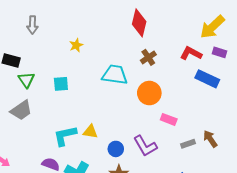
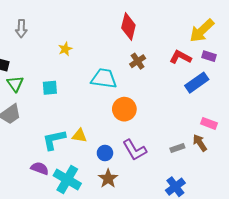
blue rectangle: (207, 79) -> (197, 83), turned -60
orange circle: (149, 93) -> (124, 109), moved
pink rectangle: (169, 119) -> (209, 123), moved

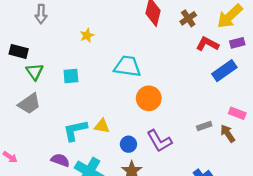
purple rectangle: (209, 56) -> (237, 43), turned -32
brown cross: (138, 61) -> (188, 18), moved
gray rectangle: (177, 148) -> (204, 126), moved

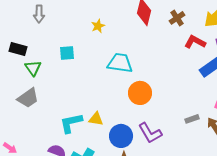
yellow star: (87, 35) -> (98, 26), moved
cyan square: (71, 76) -> (67, 53), moved
blue circle: (128, 144) -> (121, 136), size x1.5

